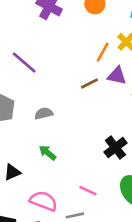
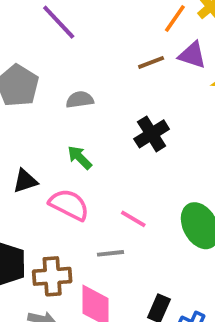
black cross: (115, 148) -> (152, 134), moved
pink semicircle: (44, 201) -> (69, 205), moved

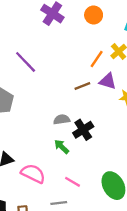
gray semicircle: (80, 100) -> (62, 120), moved
green arrow: (80, 157) -> (62, 147), moved

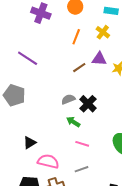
orange line: (97, 59) -> (76, 37), moved
pink semicircle: (33, 174) -> (48, 161), moved
pink line: (72, 182) -> (82, 144), moved

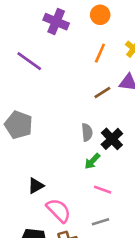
purple line: (28, 58) -> (29, 61), moved
gray semicircle: (68, 99) -> (87, 132), turned 104
green arrow: (73, 122) -> (92, 161), turned -80
pink semicircle: (48, 161) -> (59, 210), turned 30

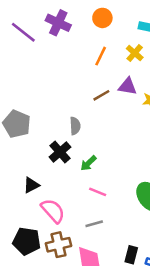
purple line: (29, 61) -> (23, 32), moved
gray semicircle: (87, 132) -> (75, 126), moved
black cross: (112, 139) -> (60, 152), moved

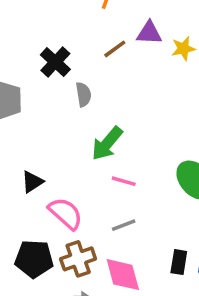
black cross: (60, 152) -> (55, 62), moved
green arrow: (88, 163) -> (107, 143), size x1.5

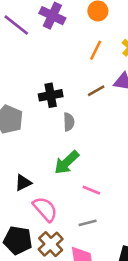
black cross: (55, 62) -> (51, 95), turned 30
green arrow: (107, 143) -> (67, 162), moved
brown cross: (78, 259) -> (51, 244), turned -30

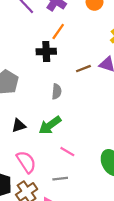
orange line: (96, 50) -> (58, 32), moved
black cross: (51, 95) -> (46, 52), moved
black triangle: (23, 183) -> (19, 126), moved

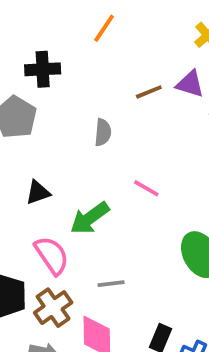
black cross: (46, 52) -> (43, 69), moved
green arrow: (50, 125) -> (90, 218), moved
pink line: (67, 152) -> (146, 188), moved

